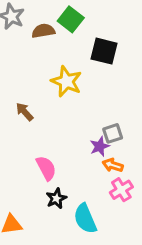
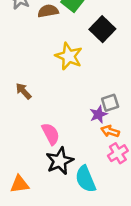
black square: (104, 51) -> (102, 29), turned 30
brown arrow: (25, 112) -> (23, 91), moved
black star: (56, 198) -> (60, 161), size x1.5

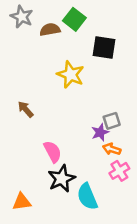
black square: (102, 29) -> (104, 48), turned -35

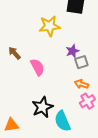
yellow star: (71, 75) -> (49, 26), turned -30
purple star: (100, 132) -> (72, 51), moved
pink semicircle: (53, 152) -> (37, 67), moved

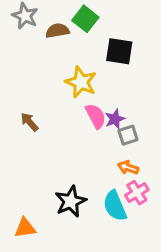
yellow star: (49, 26) -> (81, 82), turned 30
pink semicircle: (37, 67) -> (96, 116), moved
cyan semicircle: (62, 121) -> (115, 206), moved

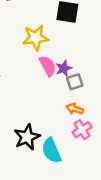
yellow star: (81, 82) -> (35, 38), turned -30
cyan semicircle: (115, 206) -> (51, 151), moved

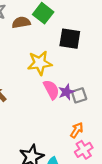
gray square: (75, 82) -> (79, 95), moved
orange arrow: (75, 109) -> (77, 130), turned 105

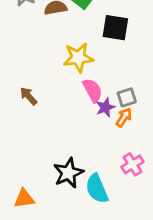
purple star: (66, 92) -> (105, 107), moved
orange arrow: (77, 130) -> (124, 117), moved

